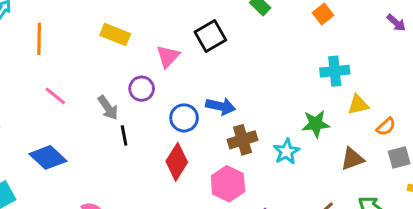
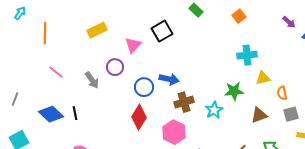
yellow rectangle: (115, 34) -> (97, 30), turned -48
orange semicircle: (386, 127) -> (282, 93), turned 120
black line: (124, 135) -> (75, 113), moved

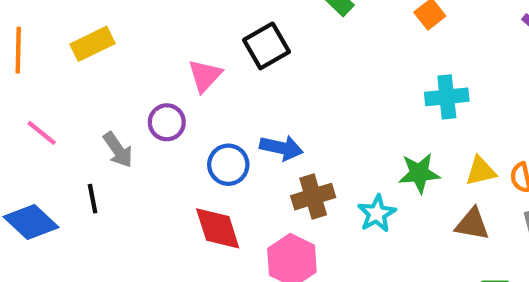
yellow rectangle: (97, 30) -> (93, 44), moved
yellow triangle: (263, 78) -> (481, 171), moved
black line: (75, 113) -> (93, 199), moved
brown triangle: (259, 115) -> (472, 224), turned 30
red diamond: (139, 117) -> (218, 228), turned -50

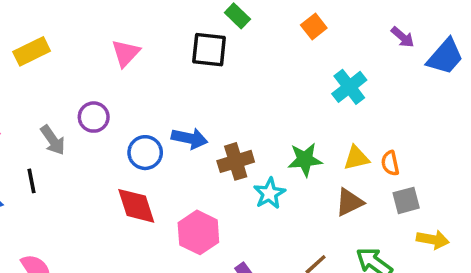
black square: (266, 46) -> (209, 50), moved, turned 36
pink triangle: (205, 76) -> (126, 53), moved
cyan cross: (447, 97) -> (349, 87), moved, turned -32
brown cross: (313, 197) -> (236, 161), moved
brown triangle: (472, 224) -> (349, 202), turned -36

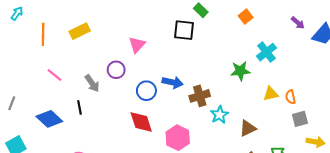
pink triangle: (126, 53) -> (137, 45), moved
green star: (305, 160) -> (240, 71), moved
brown triangle: (349, 202) -> (248, 128), moved

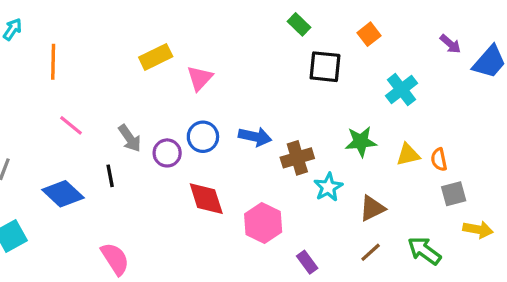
black square: (184, 30) -> (325, 67), moved
yellow rectangle: (80, 31) -> (156, 57), moved
purple circle: (116, 70) -> (167, 153), moved
green star: (240, 71) -> (361, 142), moved
blue circle: (146, 91) -> (203, 137), moved

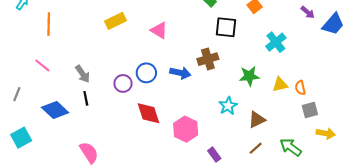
pink triangle: (200, 78) -> (159, 30), moved, turned -42
pink line: (71, 125) -> (42, 65), moved
gray arrow: (130, 138) -> (83, 74), moved
brown cross: (297, 158) -> (208, 59), moved

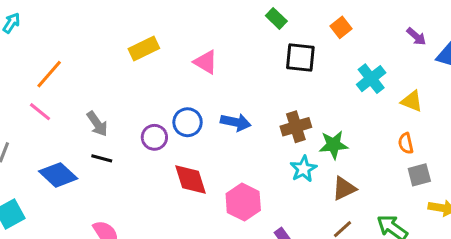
orange line: (49, 24) -> (49, 74), moved, turned 40
brown cross: (208, 59) -> (296, 127), moved
green star: (249, 76) -> (333, 145), moved
yellow triangle: (280, 85) -> (412, 101), moved, turned 35
black line: (86, 98) -> (102, 158), turned -64

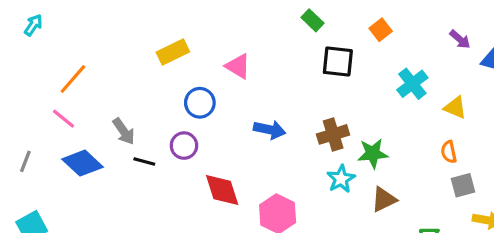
blue circle: (188, 122) -> (200, 103), moved
black line: (102, 158) -> (144, 161), moved
blue diamond: (58, 175) -> (82, 163), moved

